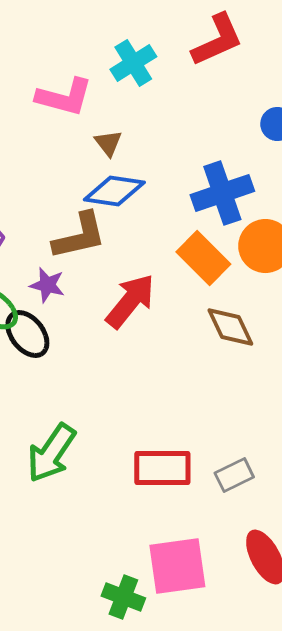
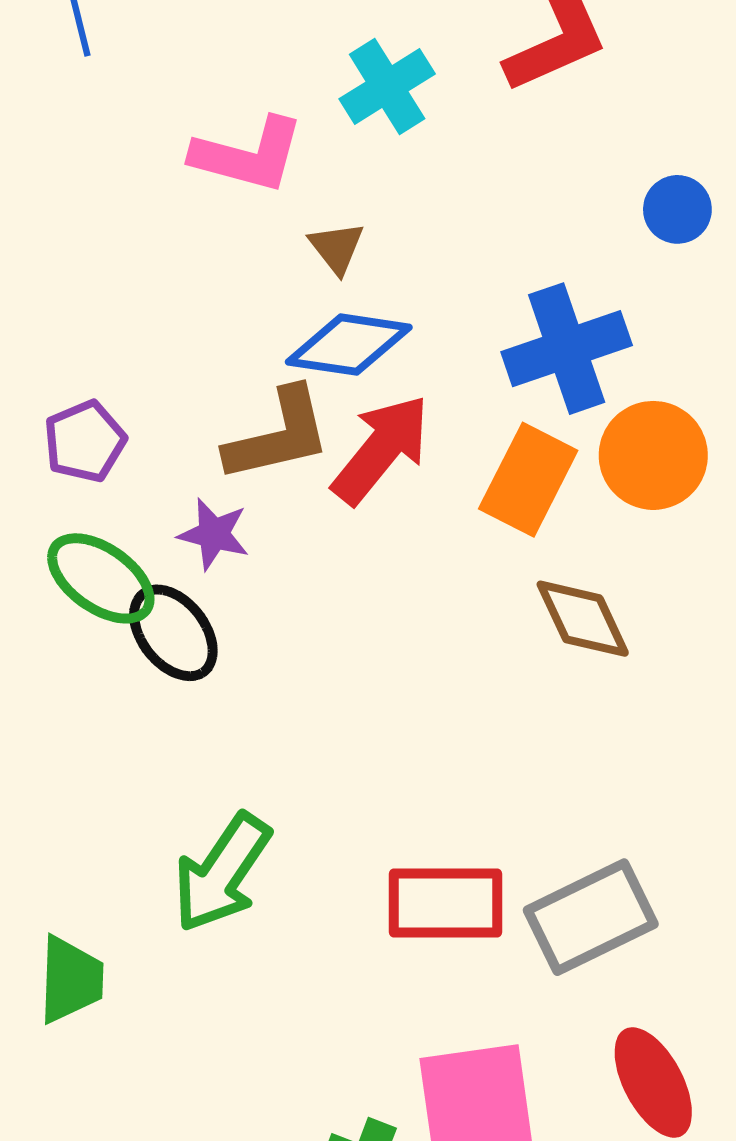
orange rectangle: (203, 258) -> (528, 480), turned 72
red arrow: (130, 301) -> (381, 449), moved
gray rectangle: (234, 475) -> (591, 917), size x1.6

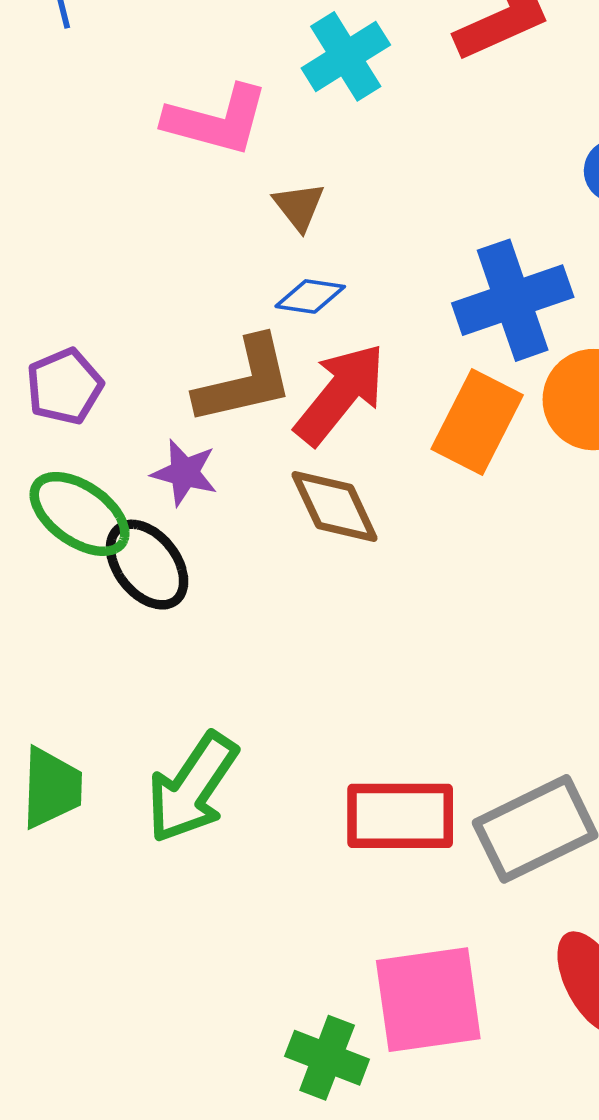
blue diamond: (349, 345) -> (310, 296), size x0.6
brown diamond: (583, 619) -> (335, 506), moved
green trapezoid: (71, 980) -> (51, 788), moved

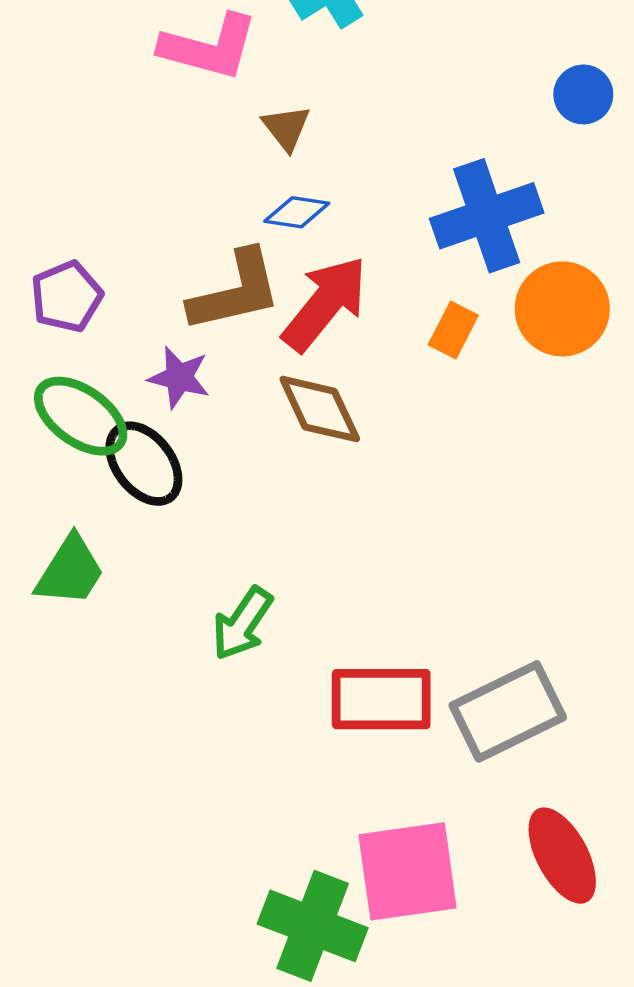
orange rectangle: (477, 422) -> (453, 330), size x0.6
green trapezoid: (51, 788) -> (70, 571), moved, turned 30
green arrow: (192, 788) -> (242, 624), moved, size x0.7
green cross: (327, 1058) -> (313, 926), size x1.4

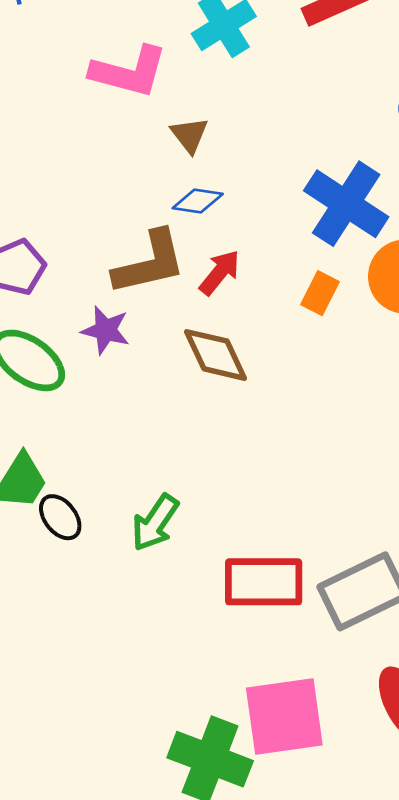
blue cross: (487, 216) -> (346, 204), turned -38
red arrow: (325, 304) -> (220, 272), size x0.6
black ellipse: (144, 464) -> (60, 517), moved, size x0.7

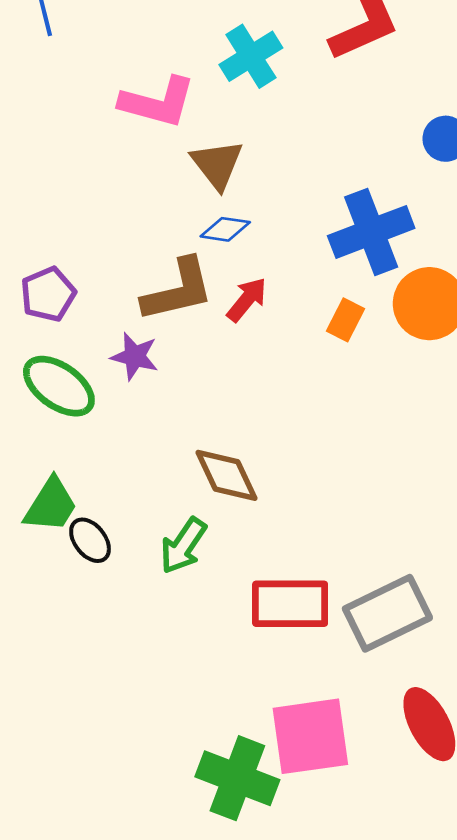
brown triangle: (189, 135) -> (217, 164), size x1.4
blue cross: (346, 204) -> (371, 232), turned 36
brown diamond: (216, 355) -> (227, 475), moved

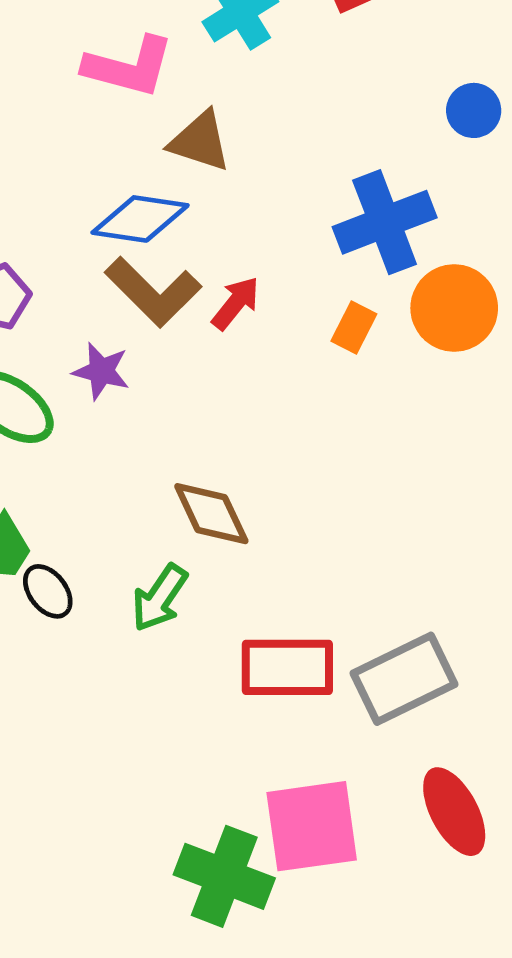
brown triangle: (217, 164) -> (200, 141), turned -34
blue diamond: (225, 229) -> (140, 219), moved, size x1.6
brown L-shape: (178, 290) -> (153, 292), turned 58

